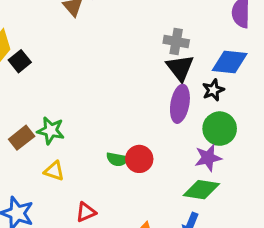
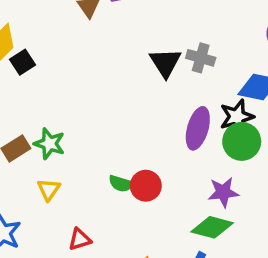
black triangle: (180, 68) -> (165, 63), moved
black star: (213, 90) -> (237, 117), size x1.4
green circle: (220, 129) -> (242, 141), moved
yellow triangle: (54, 171) -> (49, 189), turned 40

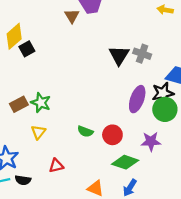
red circle: (146, 186) -> (112, 135), moved
green diamond: (212, 227) -> (125, 162), moved

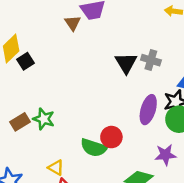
green semicircle: (85, 131) -> (94, 148), size x1.5
yellow triangle: (38, 132) -> (56, 168), moved, turned -35
red circle: (112, 135) -> (111, 137), moved

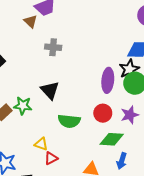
gray cross: (151, 60) -> (53, 47), moved
black triangle: (126, 63) -> (50, 90), moved
red circle: (111, 137) -> (103, 113), moved

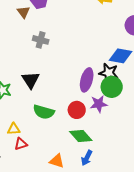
black star: (129, 69) -> (109, 73), turned 30
purple star: (130, 115) -> (99, 104), moved
green diamond: (112, 139) -> (81, 136), turned 35
yellow triangle: (41, 144) -> (14, 129), turned -32

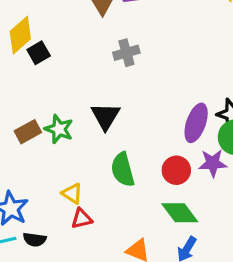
gray cross: (41, 40) -> (126, 53), turned -35
green semicircle: (44, 112) -> (123, 170), turned 55
yellow triangle: (14, 129) -> (72, 193), turned 32

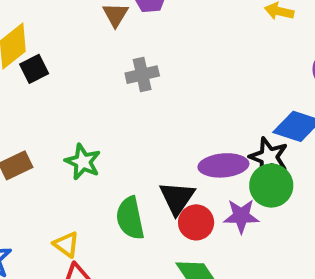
black triangle: (105, 116) -> (177, 198), moved
purple ellipse: (196, 123) -> (223, 165), turned 63
green star: (59, 129) -> (83, 162), moved

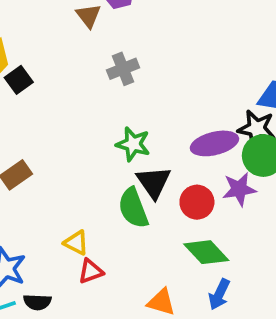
green star: (83, 162) -> (133, 144), moved
black triangle: (177, 198) -> (154, 182), moved

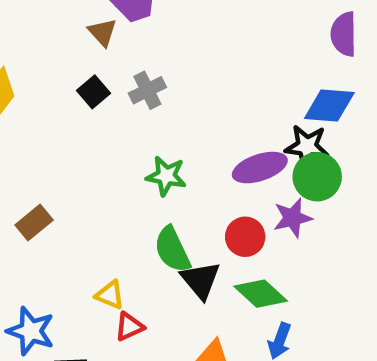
black square: (19, 80) -> (94, 92), moved
black triangle: (154, 182) -> (201, 280), moved

